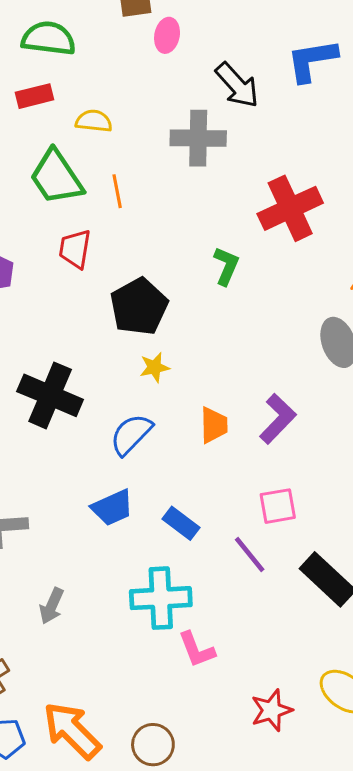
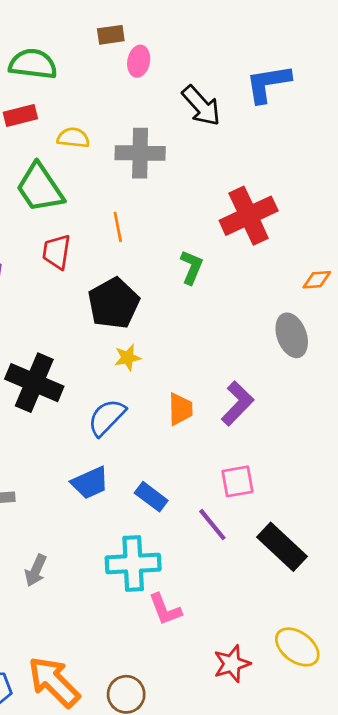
gray cross: (198, 138) -> (140, 153), moved
orange line: (117, 191) -> (118, 227), moved

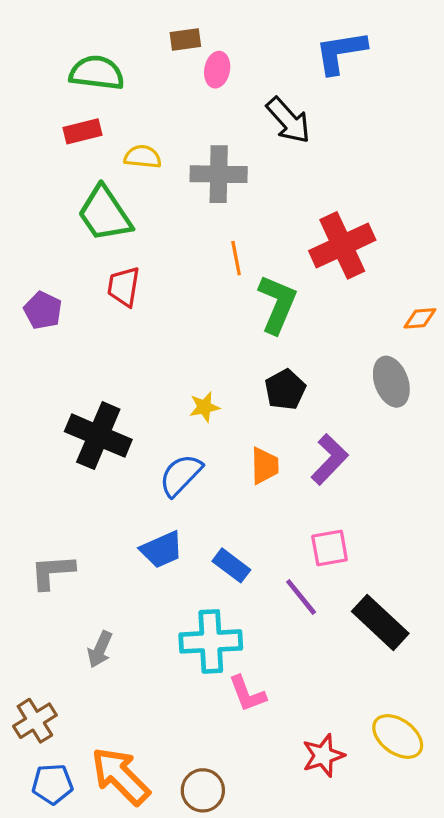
blue L-shape: (268, 83) -> (341, 52), moved
orange line: (118, 227) -> (236, 258), moved
green L-shape: (192, 267) -> (277, 304), size x1.5
black pentagon: (114, 303) -> (285, 390), moved, size x0.7

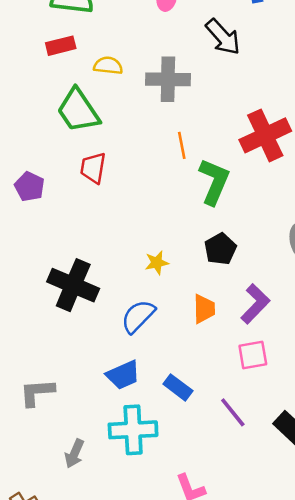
pink square: (330, 548) -> (253, 355), moved
cyan cross: (211, 641) -> (133, 430), moved

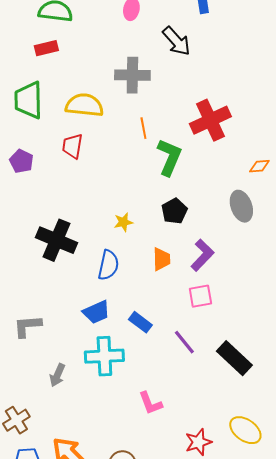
yellow semicircle: (108, 66) -> (84, 105), moved, size x1.6
green trapezoid: (78, 111) -> (28, 100), moved, turned 33
blue semicircle: (138, 316) -> (108, 265), turned 148

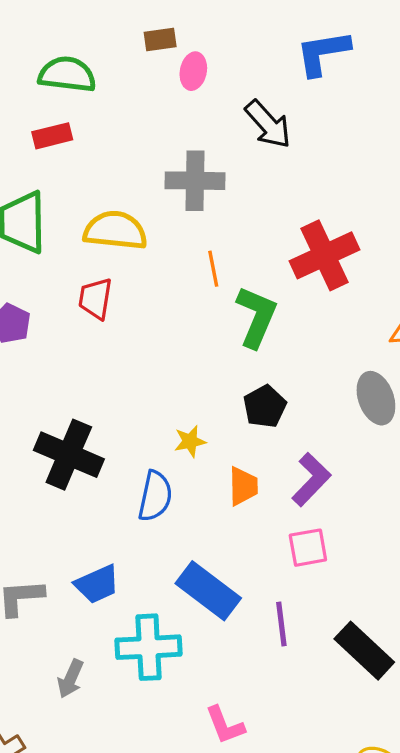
yellow star: (123, 222) -> (190, 441), moved
blue trapezoid: (96, 312) -> (97, 584), moved
blue rectangle: (140, 322) -> (208, 591), size x1.6
purple line: (184, 342) -> (281, 624), turned 32

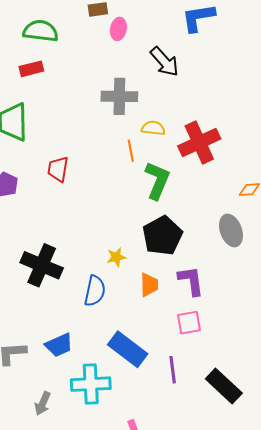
yellow semicircle: (115, 230) -> (153, 128), moved, size x0.6
black pentagon: (265, 406) -> (162, 236), size x1.5
purple L-shape: (311, 480) -> (191, 281), turned -52

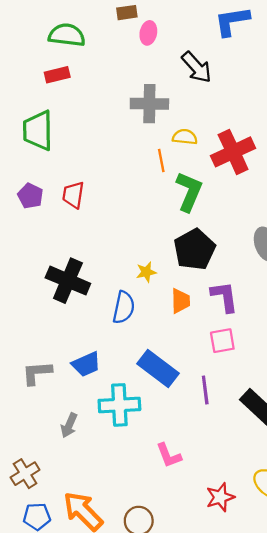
red trapezoid: (58, 169) -> (73, 195), moved

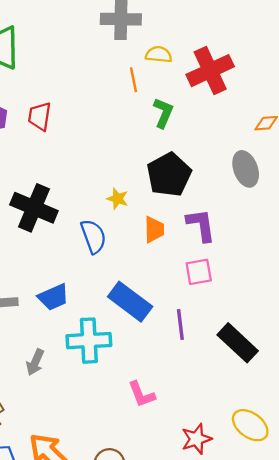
green L-shape: (189, 192) -> (163, 113), size x0.7
yellow star: (146, 272) -> (117, 199), turned 30
blue semicircle: (124, 307) -> (93, 236), turned -32

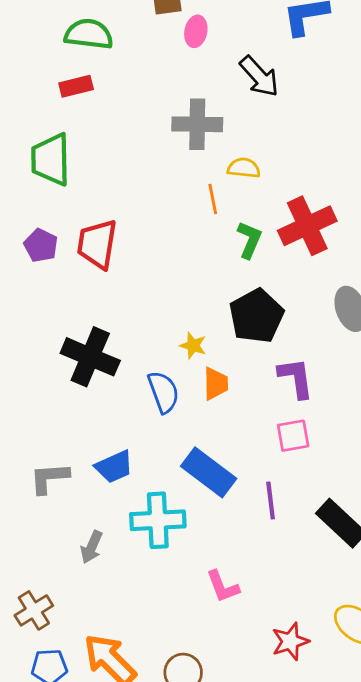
red cross: (210, 71) -> (307, 226), moved
red trapezoid: (40, 116) -> (97, 244), size x1.4
orange trapezoid: (154, 230) -> (216, 384), moved

